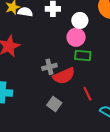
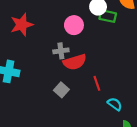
pink circle: (76, 37) -> (74, 25), moved
green rectangle: (83, 55) -> (108, 16), moved

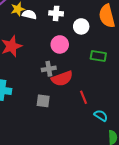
green rectangle: (108, 16) -> (98, 56), moved
gray square: (61, 90) -> (43, 101), moved, turned -32

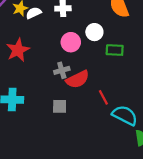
white semicircle: (29, 14) -> (34, 13), turned -32
white circle: (81, 26) -> (94, 32), moved
cyan semicircle: (101, 116) -> (125, 115), size x1.6

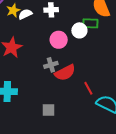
green rectangle: (115, 50) -> (90, 23), moved
gray square: (60, 106) -> (49, 110), moved

